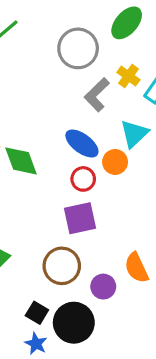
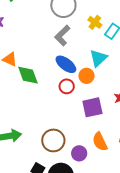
gray L-shape: (97, 95) -> (62, 36), moved
purple square: (80, 218) -> (92, 107), moved

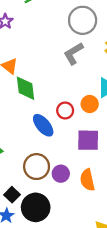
blue ellipse: (66, 64) -> (43, 125), moved
purple circle: (79, 153) -> (61, 174), moved

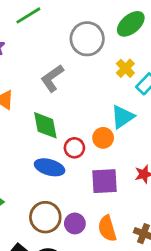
gray L-shape: (73, 53) -> (52, 78), moved
green diamond: (25, 88) -> (45, 125), moved
blue ellipse: (43, 125) -> (50, 167), turned -30

